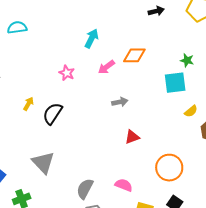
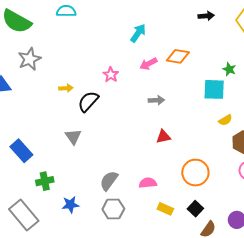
pink star: (67, 73) -> (111, 75), moved
yellow arrow: (28, 104) -> (66, 88), turned 48
gray triangle: (43, 163) -> (73, 137), moved, size x0.7
pink semicircle: (124, 185) -> (148, 183), turned -36

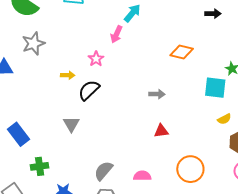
cyan arrow: (138, 33) -> (132, 13), moved
pink arrow: (148, 64) -> (116, 34), moved, turned -42
pink star: (111, 75) -> (96, 59), moved

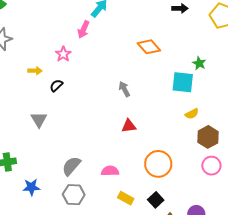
orange diamond: (182, 52) -> (149, 47), turned 35
black semicircle: (89, 90) -> (56, 86), size x0.6
gray arrow: (157, 94) -> (124, 89), turned -119

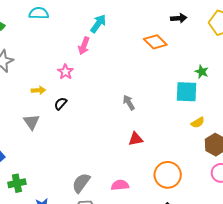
orange diamond: (149, 47) -> (155, 42), moved
gray triangle: (39, 120) -> (31, 122), moved

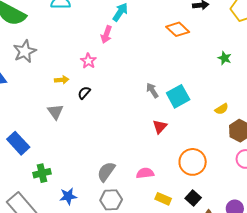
cyan square: (186, 92) -> (178, 96), moved, turned -30
red triangle: (136, 139) -> (160, 127), turned -35

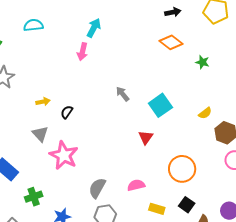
orange diamond: (178, 29) -> (171, 42), moved
pink star: (88, 61) -> (64, 155), moved, size x1.8
gray arrow: (152, 90) -> (123, 94), moved

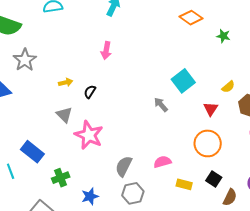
pink arrow: (82, 52) -> (106, 51), moved
gray arrow: (123, 94) -> (161, 105), moved
red triangle: (146, 137) -> (211, 109), moved

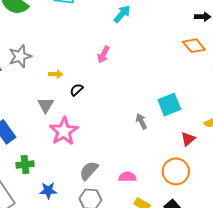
gray star: (25, 60) -> (20, 56), moved

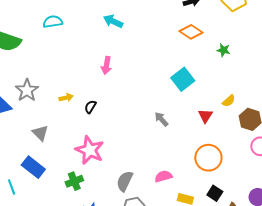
cyan arrow: (122, 14) -> (113, 21), turned -90
gray triangle: (46, 105) -> (40, 133), moved
cyan square: (169, 105) -> (183, 79), moved
red triangle: (188, 139) -> (205, 116), moved
green cross: (25, 164) -> (74, 181), moved

